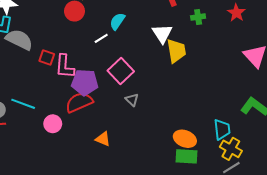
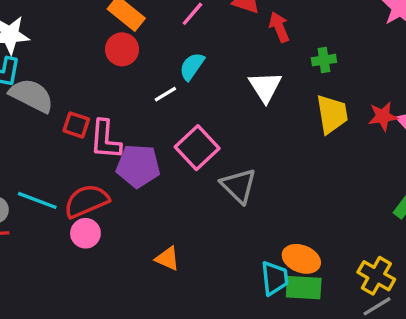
red star: (236, 13) -> (383, 116), moved, turned 30
yellow trapezoid: (176, 51) -> (332, 114), moved
gray triangle: (132, 100) -> (239, 186), moved, size x1.6
red semicircle: (79, 102) -> (86, 201), moved
cyan trapezoid: (222, 129) -> (275, 278), moved

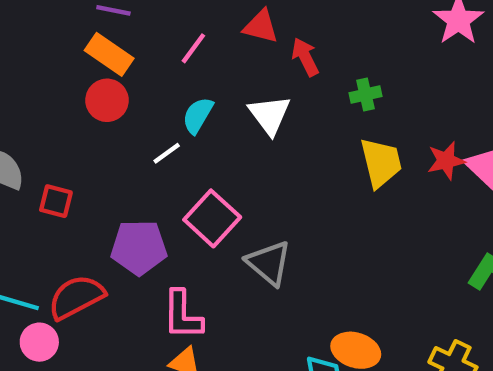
white triangle: (265, 87) -> (270, 115), moved
pink L-shape: (105, 140) -> (182, 315), moved
pink circle: (85, 233) -> (39, 342), moved

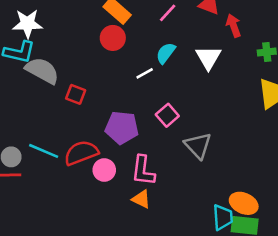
pink square: (212, 218) -> (167, 115), size x0.7
pink circle: (39, 342) -> (104, 170), moved

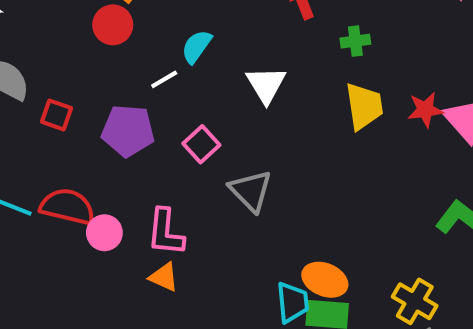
white triangle: (208, 58) -> (266, 85), moved
purple pentagon: (122, 128) -> (128, 131), moved
red semicircle: (81, 153) -> (67, 207), turned 36

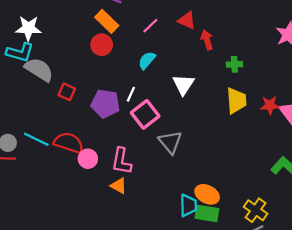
white line: (164, 79) -> (131, 94), moved, turned -40
pink square: (201, 144) -> (145, 114), size x1.4

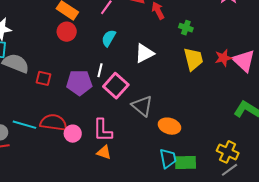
green cross: (234, 64) -> (186, 28), turned 32
white triangle: (183, 84) -> (144, 53), turned 40
orange ellipse: (207, 194) -> (169, 126), moved

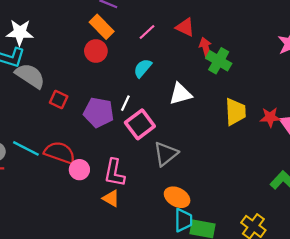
green cross: (186, 28) -> (219, 61), moved, size x1.5
gray triangle: (142, 106) -> (166, 154), turned 30
orange ellipse: (169, 126) -> (177, 197), moved

